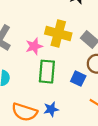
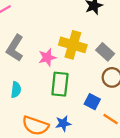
blue square: (78, 79) -> (92, 102), moved

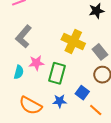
pink star: (47, 57) -> (36, 63), moved
blue star: (63, 123) -> (60, 101), moved

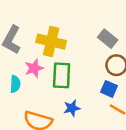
yellow cross: (73, 42) -> (51, 42), moved
blue square: (82, 93) -> (109, 89), moved

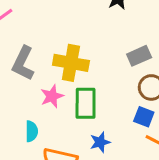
gray rectangle: (108, 39) -> (139, 56), turned -60
cyan semicircle: (15, 84) -> (32, 131), moved

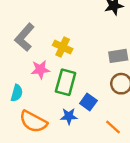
yellow cross: (71, 63) -> (63, 47), size x0.7
blue square: (144, 117) -> (88, 102), moved

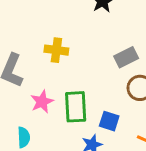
yellow cross: (63, 47) -> (56, 50), moved

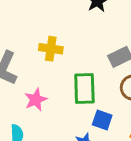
green rectangle: (76, 107) -> (84, 88), moved

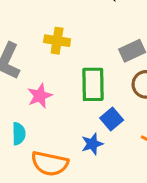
blue square: (102, 120) -> (112, 119), turned 30

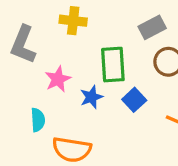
blue star: (92, 144) -> (91, 97), moved

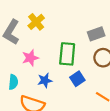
yellow cross: (73, 21) -> (36, 22), moved, turned 35
blue star: (91, 97) -> (45, 80), moved

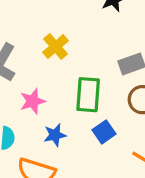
yellow cross: (36, 22) -> (56, 46), moved

